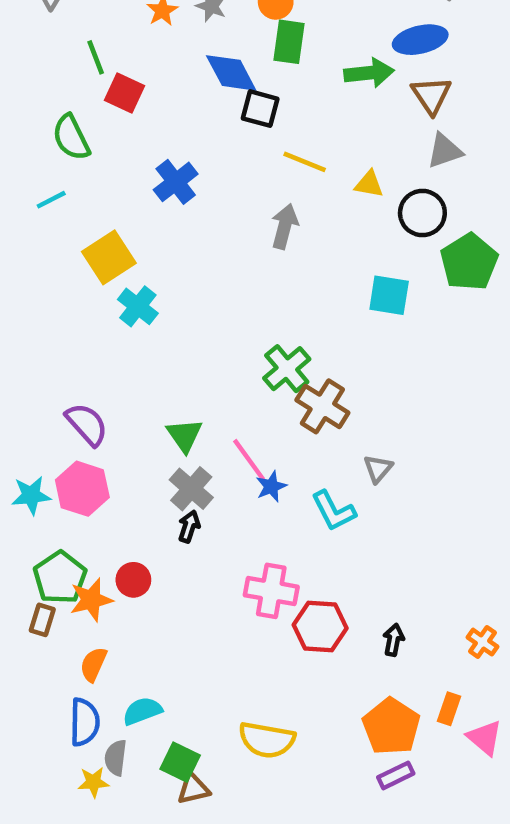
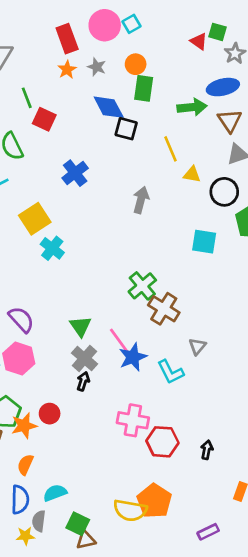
yellow line: (305, 162) -> (170, 149), moved, turned 45
blue star: (271, 486) -> (133, 357), size x1.5
orange pentagon: (391, 727) -> (154, 501), moved

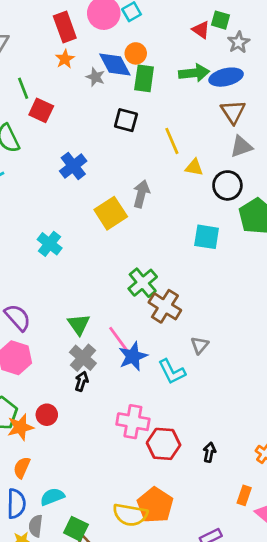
gray star: (97, 67) -> (95, 77), moved
blue diamond: (109, 107) -> (115, 65), moved
green arrow: (192, 107) -> (194, 73), moved
yellow square: (35, 219) -> (111, 213), moved

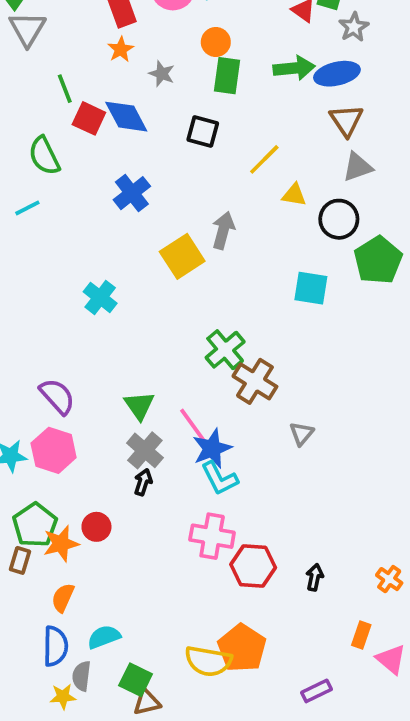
blue diamond: (115, 65) -> (126, 117), moved
yellow line: (172, 141) -> (264, 159), turned 68
cyan L-shape: (172, 372) -> (220, 478), moved

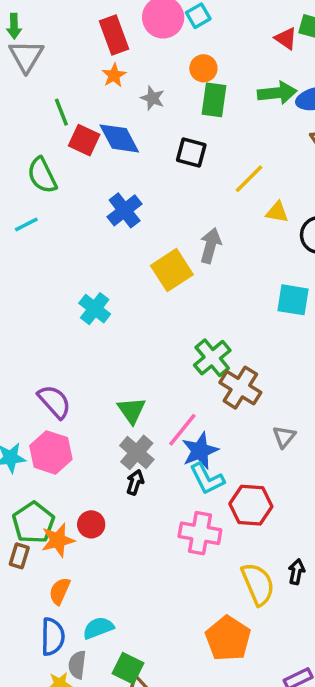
pink line: (193, 426) -> (182, 430), turned 75
red hexagon: (253, 566) -> (251, 505), moved
yellow semicircle: (208, 661) -> (258, 584), moved, turned -123

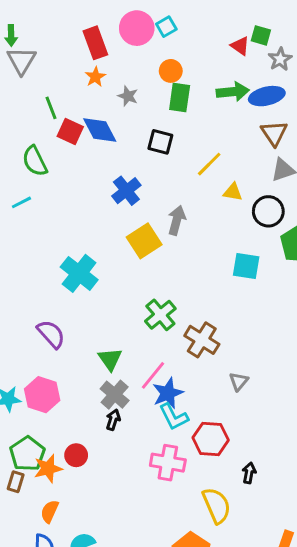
blue cross: (125, 210) -> (126, 191), moved
cyan cross: (95, 309) -> (79, 273), size x1.4
green cross: (212, 358) -> (160, 315), moved
purple semicircle: (54, 402) -> (51, 334), moved
black arrow: (296, 572) -> (249, 473), moved

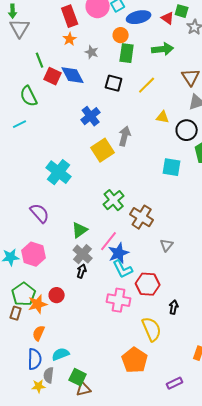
blue ellipse: (267, 96) -> (139, 17), moved
yellow line: (209, 164) -> (147, 85), moved
green triangle: (110, 359) -> (80, 230), turned 30

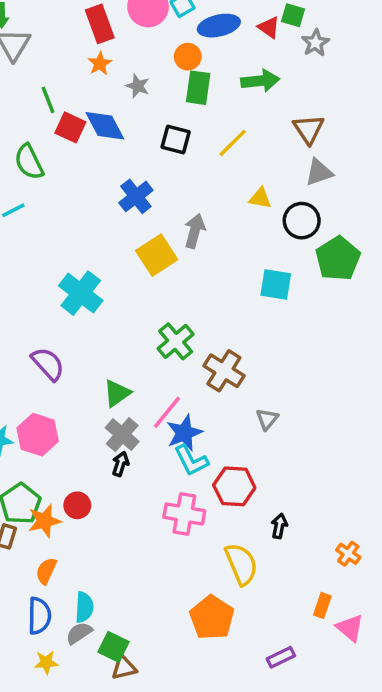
cyan semicircle: (61, 354) -> (84, 607), turned 114
gray semicircle: (49, 375) -> (79, 633), moved, turned 49

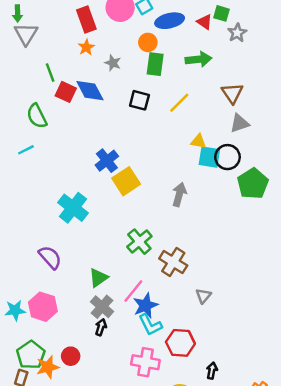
blue cross: (136, 196) -> (107, 161), moved
gray arrow: (195, 231) -> (179, 194), moved
cyan square: (276, 284) -> (209, 157), moved

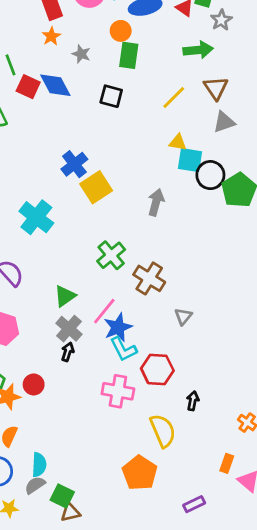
green arrow: (199, 59) -> (198, 50), moved
yellow line: (179, 103) -> (174, 98), moved
black circle: (228, 157) -> (210, 175), moved

